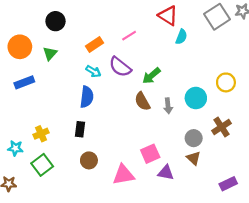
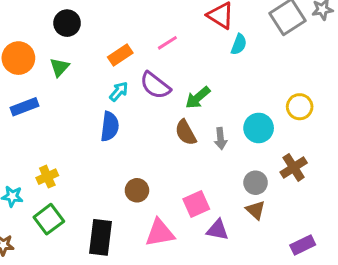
cyan arrow: (93, 71) -> (119, 91), turned -80
black rectangle: (80, 129) -> (100, 237), moved, size x1.6
brown circle: (89, 160) -> (137, 190), moved

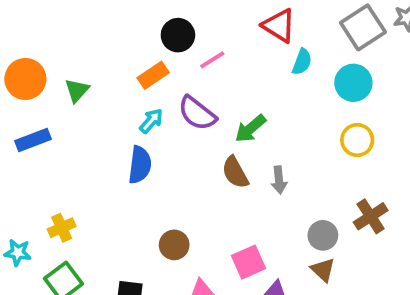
black circle: (67, 23) -> (178, 35), moved
yellow circle: (300, 107) -> (357, 140), moved
cyan circle: (259, 128) -> (353, 83), moved

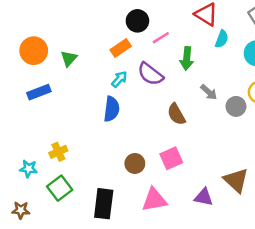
green arrow: (250, 129) -> (187, 58), moved, turned -45
gray arrow: (279, 180) -> (209, 92), moved, turned -42
gray circle: (323, 235) -> (236, 106), moved
pink square: (249, 262) -> (171, 158), moved
brown triangle: (323, 270) -> (236, 180), size x1.5

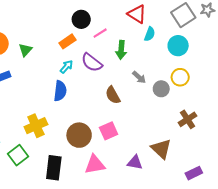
yellow cross: (58, 152) -> (36, 126), moved, size x1.5
brown circle: (135, 163) -> (79, 135), size x1.5

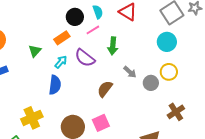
cyan semicircle: (150, 34) -> (98, 12), moved, turned -40
green triangle: (25, 50) -> (35, 51), moved
brown semicircle: (113, 95) -> (105, 89), turned 66

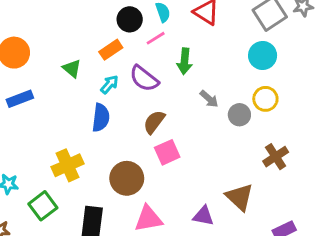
green triangle: (35, 51) -> (72, 68), turned -32
brown semicircle: (105, 89) -> (154, 122), moved
pink square: (101, 123) -> (167, 152), moved

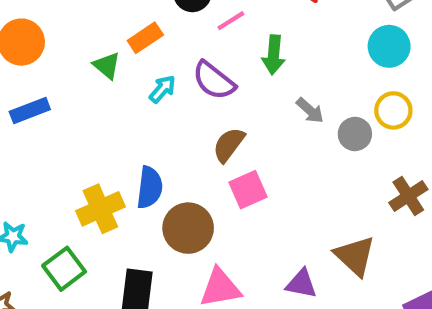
orange rectangle: (111, 50) -> (145, 38), moved
blue semicircle: (101, 118) -> (150, 187), moved

